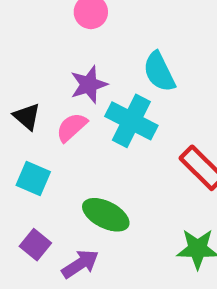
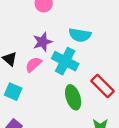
cyan semicircle: (159, 72) -> (80, 35), turned -55
green ellipse: (106, 215) -> (73, 97), moved, turned 45

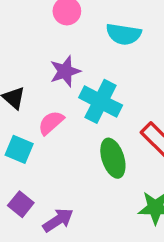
cyan semicircle: (80, 35) -> (124, 34), moved
pink semicircle: (33, 65) -> (51, 123), moved

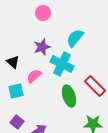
cyan semicircle: (124, 34) -> (75, 38), moved, turned 120
cyan square: (19, 149) -> (16, 91), turned -35

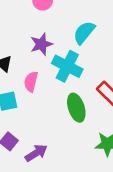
pink semicircle: (34, 76) -> (31, 82), turned -35

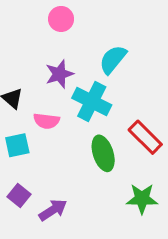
pink semicircle: (31, 82) -> (46, 121), turned -96

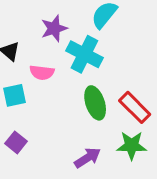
red rectangle: (145, 137) -> (135, 107), moved
purple arrow: (53, 210) -> (88, 158), moved

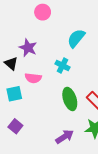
purple star: (54, 28) -> (28, 48), moved, turned -30
cyan cross: (84, 54) -> (62, 65), size x0.6

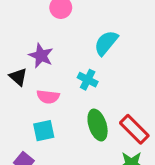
cyan square: (14, 94) -> (44, 131), moved

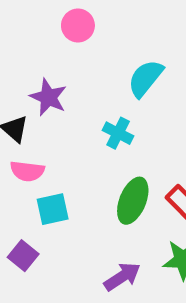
pink semicircle: (48, 97) -> (27, 171), moved
green ellipse: (98, 125) -> (133, 201), turned 40

